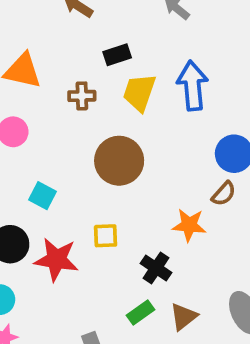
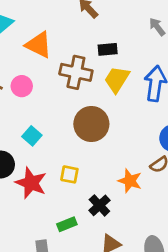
brown cross: (82, 96) -> (76, 72), size x1.6
green rectangle: (140, 312) -> (67, 224), moved

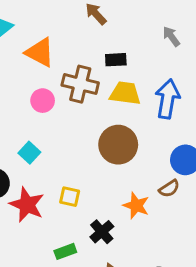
yellow trapezoid: (117, 79) -> (125, 93), turned 64
pink circle: (22, 86) -> (43, 101), moved
brown circle: (91, 124) -> (118, 145), moved

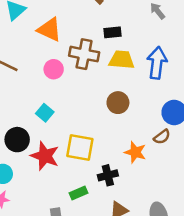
brown circle: (118, 145) -> (118, 103), size x0.7
yellow square: (70, 197) -> (80, 148), size x1.6
black cross: (102, 232) -> (108, 175), turned 30

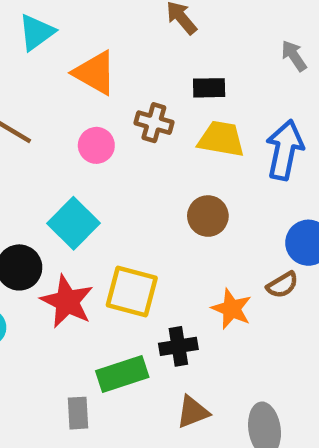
brown cross: (84, 54) -> (154, 123), size x0.7
cyan square: (45, 113) -> (74, 223), size x1.5
green rectangle: (78, 193) -> (122, 374), size x1.5

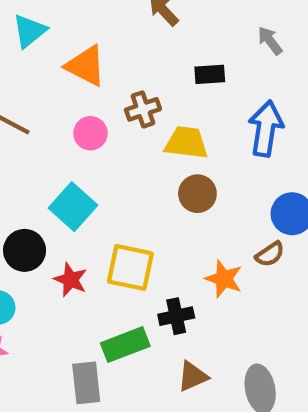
black rectangle: (209, 88) -> (210, 74), moved
brown cross: (154, 123) -> (143, 109), turned -32
yellow trapezoid: (221, 139) -> (186, 143), moved
red star: (67, 301) -> (71, 280), size x0.7
gray rectangle: (78, 413) -> (86, 383), size x1.4

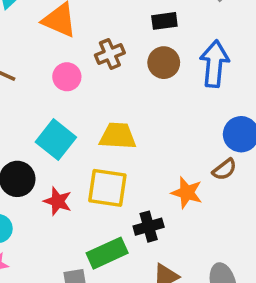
yellow trapezoid: (186, 143) -> (118, 136), moved
brown circle: (197, 194) -> (164, 63), moved

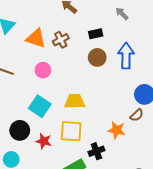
brown cross: (110, 54) -> (61, 40), moved

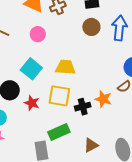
black cross: (96, 151) -> (83, 107), moved

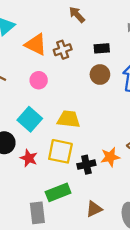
orange star: (103, 99) -> (110, 157), turned -30

